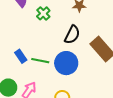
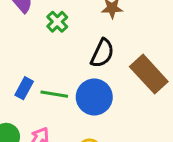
blue rectangle: (21, 56) -> (24, 88), turned 64

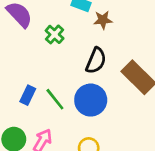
green line: (54, 94) -> (55, 99), turned 45

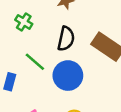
green line: (55, 99) -> (35, 62), moved

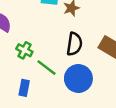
green cross: (24, 22) -> (24, 50), moved

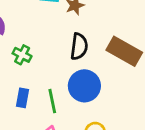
green line: (46, 68) -> (52, 101), moved, turned 42

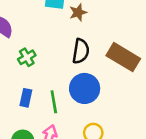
green cross: (22, 55) -> (27, 57), turned 30

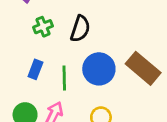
black semicircle: (81, 51) -> (80, 29), moved
brown rectangle: (123, 57) -> (143, 68), moved

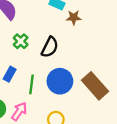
green cross: (43, 27) -> (21, 41), turned -32

